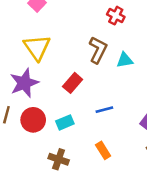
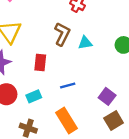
red rectangle: (73, 83) -> (40, 62), turned -35
orange rectangle: (103, 150) -> (67, 120), size x1.6

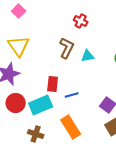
red rectangle: (40, 62) -> (53, 84), moved
cyan rectangle: (34, 96) -> (41, 105), size x1.6

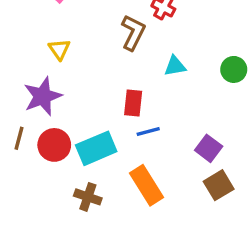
yellow triangle: (19, 46) -> (59, 49), size x0.6
brown L-shape: (67, 48) -> (133, 33), moved
red rectangle: (53, 84) -> (133, 103), moved

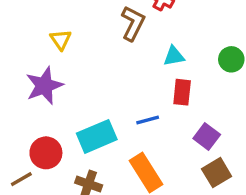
red rectangle: (133, 103) -> (182, 92), moved
brown line: (19, 138) -> (21, 179), moved, turned 45
red circle: (54, 145) -> (46, 153), moved

